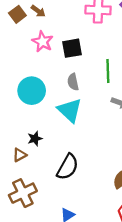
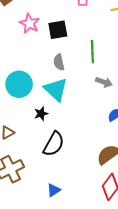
cyan circle: (32, 91) -> (19, 84), moved
black star: (35, 139) -> (41, 114), moved

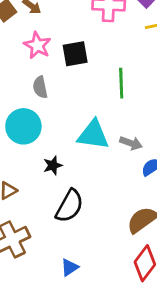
gray semicircle: (59, 62) -> (40, 87), moved
gray arrow: (104, 82) -> (131, 143), moved
cyan triangle: (56, 89) -> (93, 135), moved, turned -35

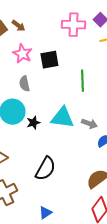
black star: (53, 165) -> (33, 123), moved

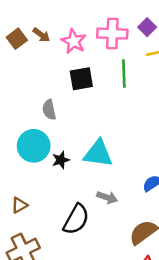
pink star: (22, 54) -> (74, 41), moved
green line: (82, 81) -> (124, 74), moved
gray arrow: (89, 124) -> (107, 197), moved

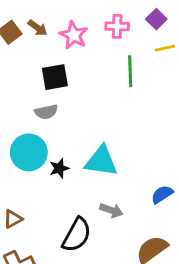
pink cross: (112, 34) -> (117, 26), size x0.7
black square: (81, 79) -> (55, 77), moved
gray semicircle: (49, 110) -> (46, 112), turned -90

